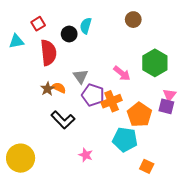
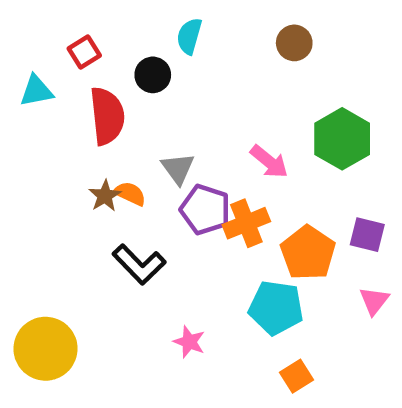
cyan semicircle: (86, 26) -> (189, 36), moved
pink triangle: (169, 95) -> (374, 301), moved
orange square: (147, 166) -> (297, 376), moved, turned 32

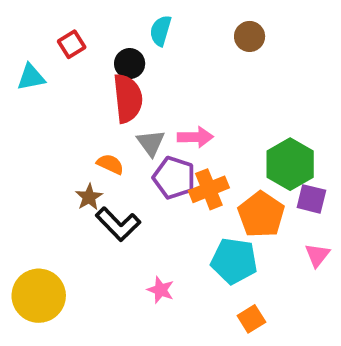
red semicircle: (107, 116) -> (128, 98), moved
green hexagon: (342, 139) -> (290, 164), moved
pink arrow: (269, 162) -> (195, 137), moved, turned -40
brown star: (105, 196) -> (89, 197), moved

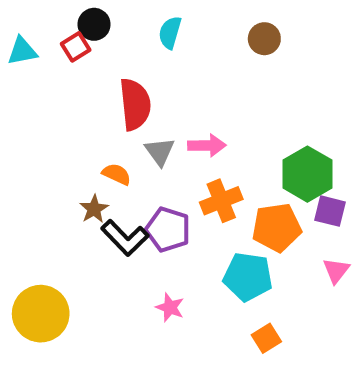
black circle: (130, 64) -> (94, 24), moved
cyan triangle: (31, 77) -> (22, 51), moved
purple pentagon: (174, 178) -> (168, 230), moved
orange pentagon: (261, 214) -> (277, 227), turned 30

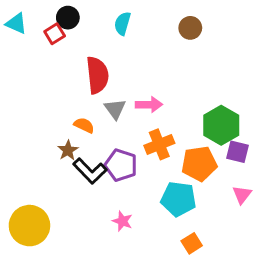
cyan triangle: (22, 51) -> (16, 23), moved, turned 35

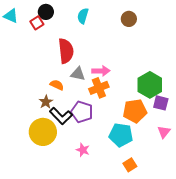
gray triangle: (115, 109) -> (78, 74), turned -42
orange cross: (159, 144) -> (99, 88), moved
yellow circle: (29, 226) -> (43, 132), moved

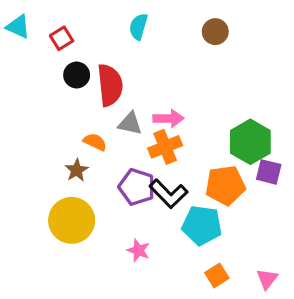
black circle: (46, 12) -> (77, 75), moved
black L-shape: (61, 116) -> (168, 194), moved
pink triangle: (164, 132) -> (267, 279), moved

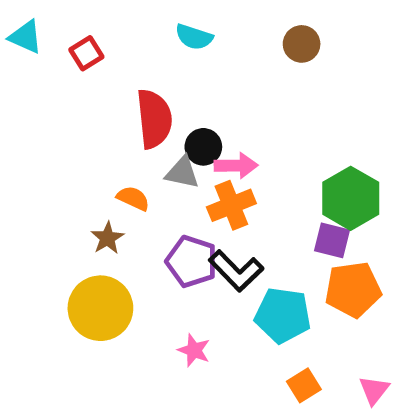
cyan semicircle: (138, 27) -> (194, 37), turned -88
black circle: (77, 75) -> (203, 147), moved
purple square: (269, 172) -> (332, 240), moved
orange pentagon: (225, 185) -> (353, 289), moved

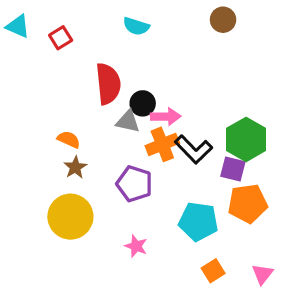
brown circle: (302, 44) -> (223, 20), moved
orange semicircle: (133, 198) -> (69, 139), moved
black L-shape: (236, 271) -> (194, 149), moved

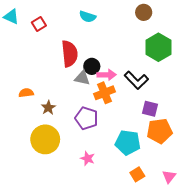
orange semicircle: (69, 139) -> (26, 93), moved, turned -32
green hexagon: (246, 139) -> (158, 47), moved
black L-shape: (194, 149) -> (136, 80), moved

